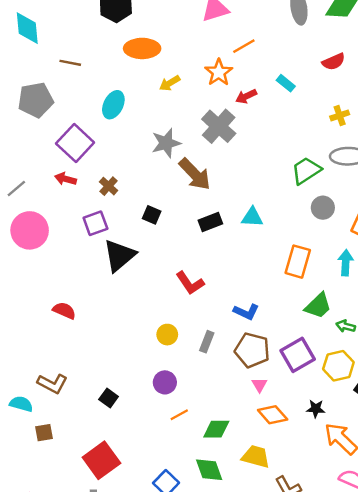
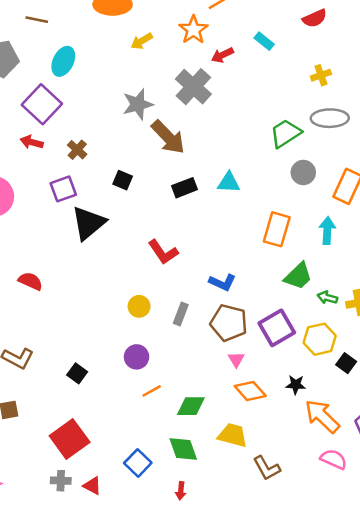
cyan ellipse: (113, 105) -> (63, 61), moved

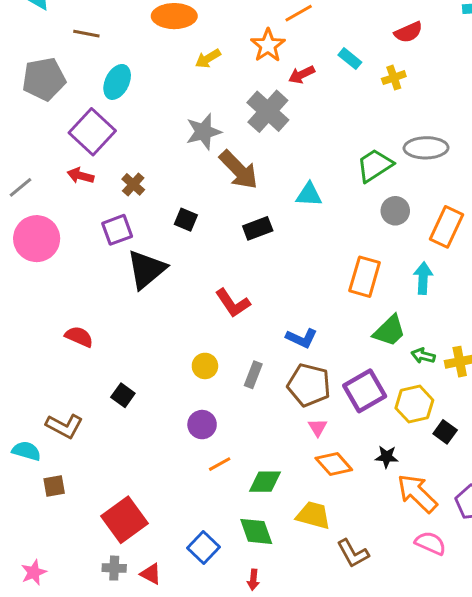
yellow cross: (321, 75) -> (394, 78), moved
cyan triangle: (229, 183) -> (309, 195), moved
black square: (77, 373) -> (123, 395), moved

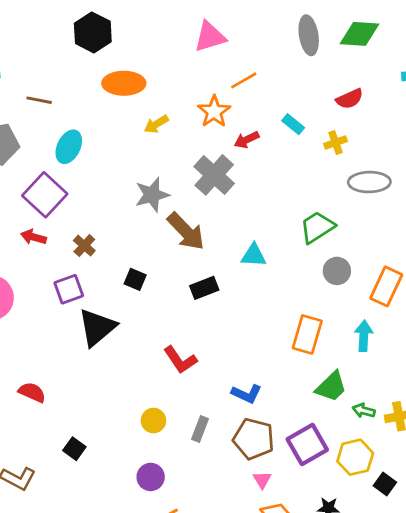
gray ellipse: (426, 148) -> (369, 182), moved

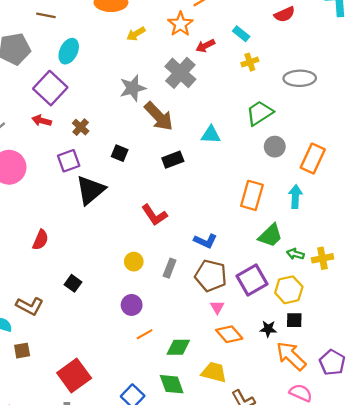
yellow cross: (335, 143) -> (250, 62), moved
red semicircle: (32, 392) -> (40, 240), turned 90
black square: (385, 484) -> (294, 320), moved, turned -35

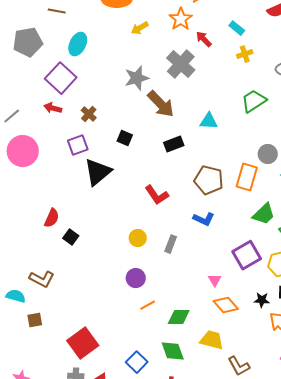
red arrow: (205, 46) -> (204, 39), turned 72
gray circle: (275, 147) -> (268, 154), moved
brown pentagon: (211, 276) -> (209, 180), moved
black square: (73, 283) -> (71, 237), moved

